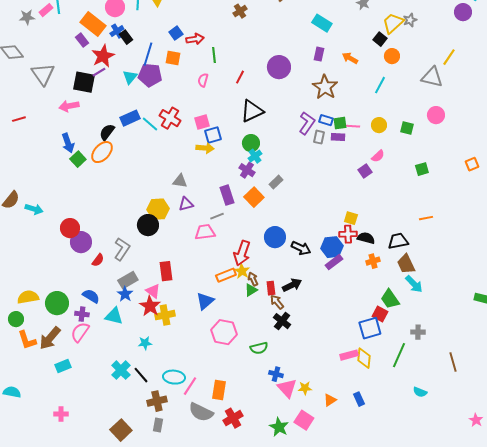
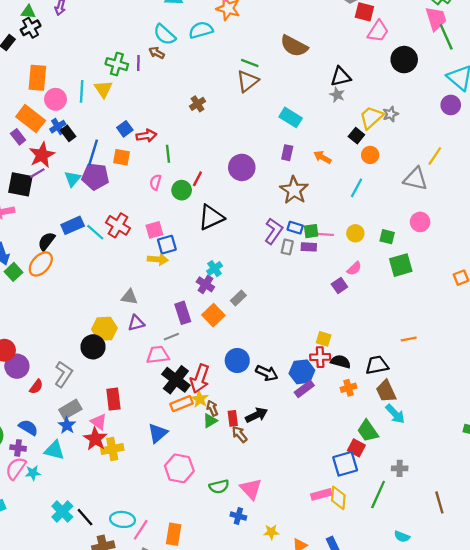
green circle: (251, 143) -> (182, 190), moved
green square: (422, 169) -> (401, 265), moved, size x1.5
black cross: (282, 321) -> (176, 380), moved, size x1.4
cyan star: (145, 343) -> (33, 473), moved
pink triangle: (287, 388) -> (251, 489), moved

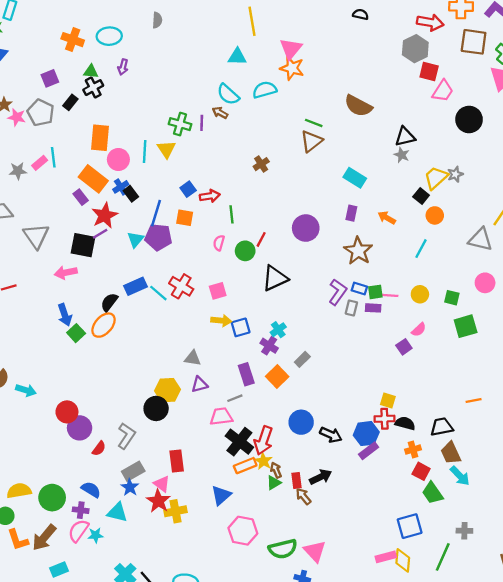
blue square: (167, 245) -> (241, 327), moved
red square: (356, 448) -> (421, 471), moved
green semicircle: (219, 487) -> (283, 549), size x1.4

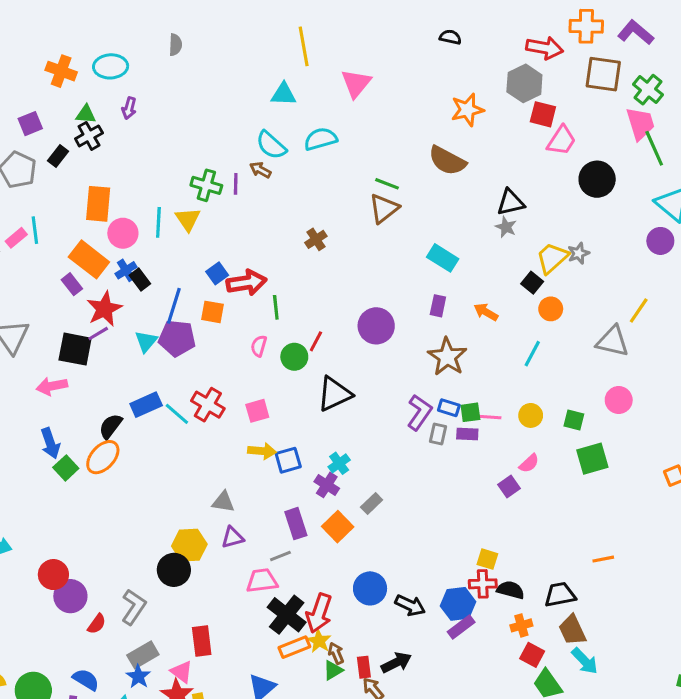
orange star: (292, 68) -> (467, 110), moved, turned -30
red arrow: (210, 196) -> (246, 283), size x1.4

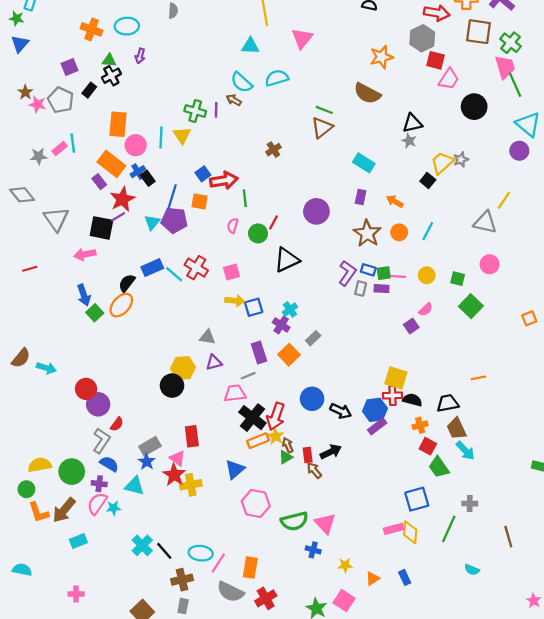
orange circle: (551, 309) -> (399, 232), moved
green square: (592, 459) -> (471, 306), turned -30
yellow square: (487, 559) -> (396, 378), size x1.5
gray L-shape: (134, 607) -> (101, 441), moved

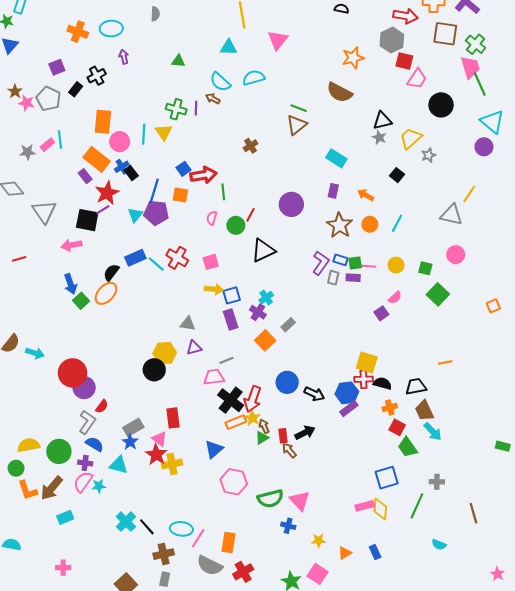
purple arrow: (140, 56) -> (124, 57), turned 152
green triangle: (109, 60) -> (178, 61), moved
yellow trapezoid: (442, 163) -> (411, 138), moved
purple rectangle: (259, 352) -> (231, 320), moved
red circle: (86, 389) -> (73, 373), size x1.4

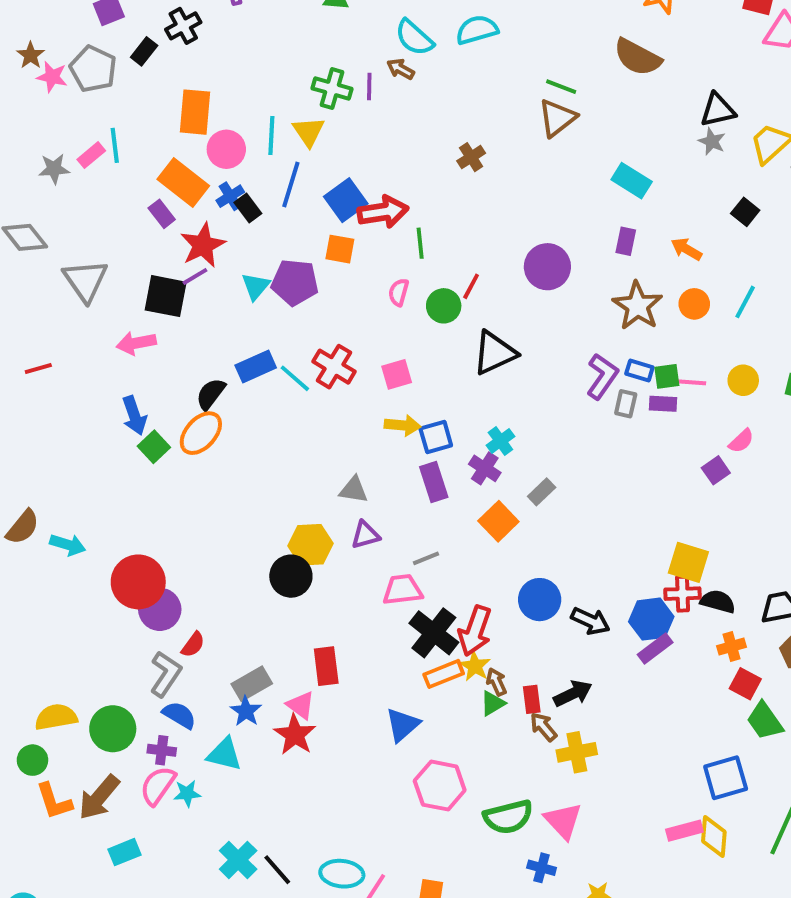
blue square: (184, 169) -> (346, 200), size x1.5
blue line: (154, 191) -> (291, 184), moved
yellow cross: (172, 464) -> (577, 752), moved

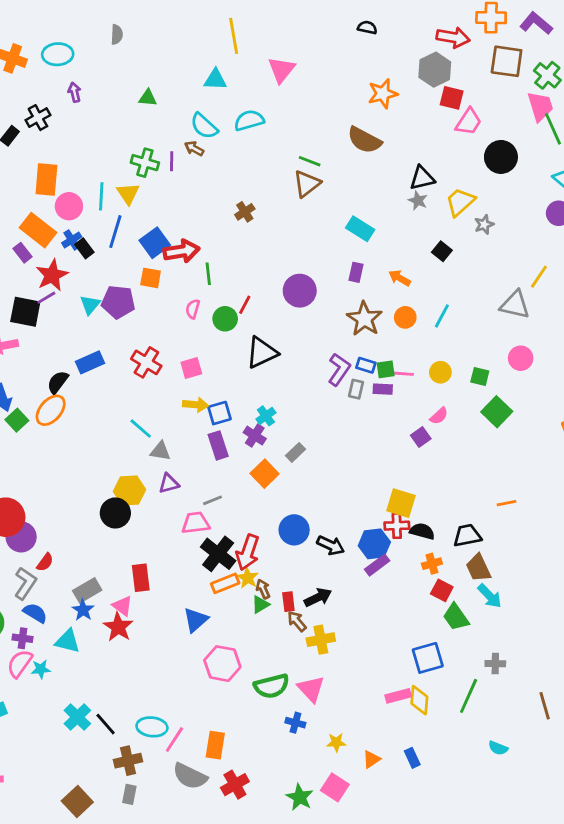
cyan line: (295, 378) -> (141, 429), moved

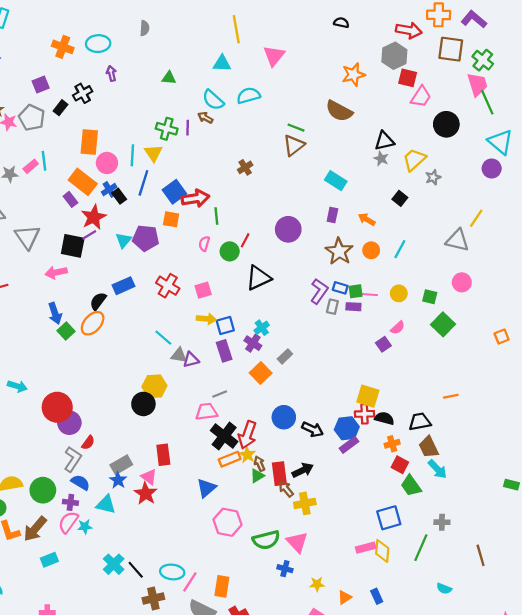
purple triangle: (169, 483) -> (191, 360), moved
red rectangle: (288, 602) -> (279, 474), size x1.5

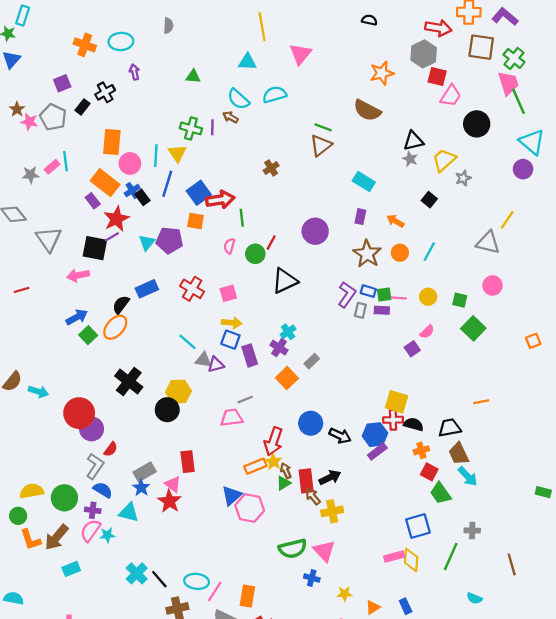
blue arrow: (55, 313) -> (77, 317), turned -100
blue square: (225, 325) -> (230, 340), moved, turned 36
black cross: (224, 436) -> (129, 381), moved
pink hexagon: (227, 522) -> (250, 508), moved

